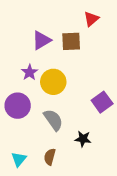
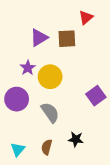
black star: (83, 139) -> (76, 139), moved

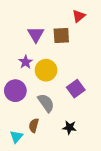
purple triangle: (39, 38) -> (36, 34), turned -30
purple square: (96, 96) -> (76, 89), moved
brown semicircle: (47, 147) -> (34, 125), moved

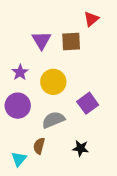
purple star: (26, 62) -> (20, 72), moved
gray semicircle: (46, 103) -> (53, 120), turned -78

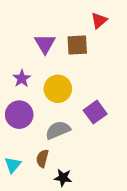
black star: (81, 148) -> (63, 178), moved
cyan triangle: (19, 159) -> (13, 165), moved

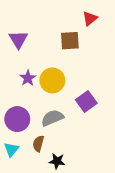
purple triangle: (45, 44) -> (18, 39), moved
purple star: (22, 79) -> (28, 78), moved
purple circle: (19, 115) -> (17, 119), moved

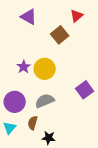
purple triangle: (18, 39) -> (29, 17), moved, turned -30
brown square: (70, 41) -> (60, 35), turned -36
purple square: (86, 102) -> (85, 90), moved

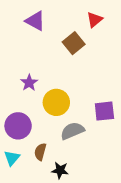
yellow circle: (45, 69) -> (56, 102), moved
purple square: (85, 90) -> (104, 111), turned 30
gray semicircle: (45, 101) -> (72, 131), moved

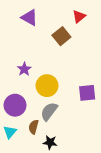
gray semicircle: (72, 131) -> (49, 111), moved, turned -30

